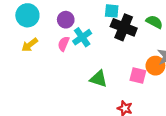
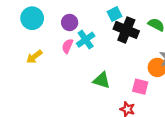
cyan square: (112, 11) -> (115, 14), turned -32
yellow arrow: (30, 45) -> (34, 57), moved
pink square: (138, 75) -> (140, 87), moved

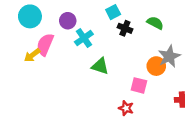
black cross: (126, 30) -> (125, 28), size x0.6
pink semicircle: (67, 46) -> (45, 44), moved, size x1.5
green triangle: (102, 80) -> (100, 66), moved

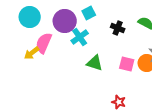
cyan square: (113, 12) -> (89, 13), moved
purple circle: (68, 21) -> (65, 21), size x1.5
pink square: (139, 85) -> (127, 64), moved

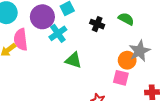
pink semicircle: (44, 43) -> (21, 40), turned -30
pink square: (127, 64) -> (121, 78), moved

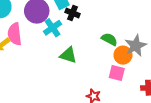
green semicircle: (126, 19) -> (109, 39), moved
black cross: (97, 24) -> (72, 13), moved

